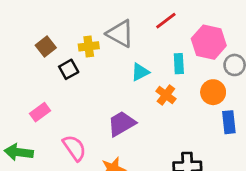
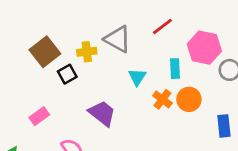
brown square: (46, 46) -> (45, 52), size x1.5
cyan triangle: (140, 72) -> (137, 77), turned -30
orange circle: (213, 92) -> (189, 99), moved
purple trapezoid: (122, 124) -> (102, 113), moved, turned 68

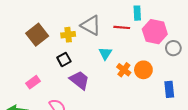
red line: (162, 27) -> (122, 27), moved, turned 42
cyan rectangle: (175, 69) -> (137, 13), moved
black square: (67, 74) -> (64, 59), moved

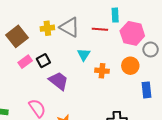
yellow cross: (68, 35) -> (47, 28), moved
orange cross: (124, 70) -> (102, 71), turned -32
orange circle: (143, 70) -> (130, 66), moved
pink rectangle: (33, 82) -> (25, 62), moved

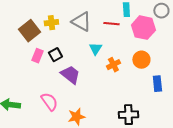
yellow cross: (47, 28) -> (51, 23), moved
gray circle: (151, 49) -> (161, 11), moved
pink rectangle: (25, 62) -> (37, 56), turned -32
orange cross: (102, 71) -> (113, 65), turned -32

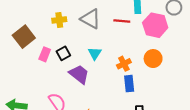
brown square: (29, 31) -> (24, 37), moved
cyan triangle: (95, 49) -> (95, 53), moved
blue rectangle: (157, 84) -> (129, 84), moved

